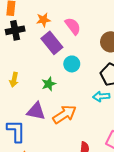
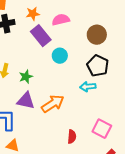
pink semicircle: (73, 26) -> (61, 20), turned -66
green star: (49, 84) -> (26, 77), moved

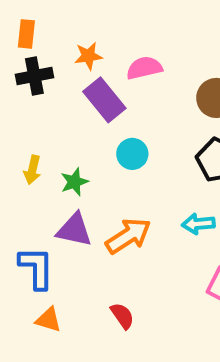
cyan circle: (60, 56) -> (132, 154), moved
cyan arrow: (88, 87) -> (198, 224), moved
red semicircle: (72, 137) -> (122, 316), moved, turned -40

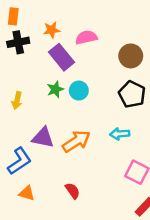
green star: (74, 182) -> (55, 89), moved
blue L-shape: (36, 268) -> (19, 161), turned 56

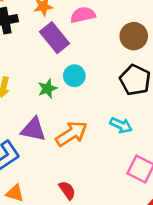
green star: (55, 89) -> (47, 88), moved
cyan arrow: (120, 134) -> (121, 125), turned -150

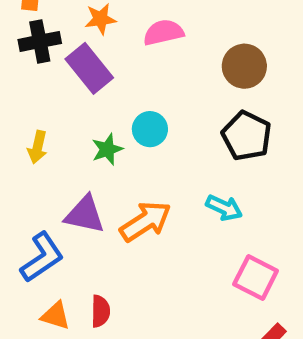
purple rectangle: (55, 38) -> (89, 68), moved
red semicircle: (67, 190) -> (100, 311), moved, turned 36

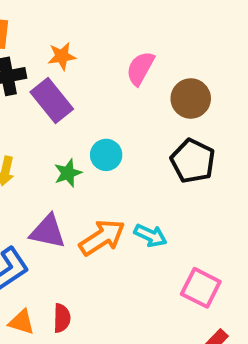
pink semicircle: (163, 32) -> (140, 68), moved, turned -48
cyan arrow: (224, 208) -> (150, 235), moved

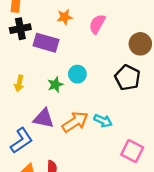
orange star: (62, 56) -> (65, 17), moved
brown circle: (191, 98) -> (140, 44), moved
purple rectangle: (52, 101) -> (46, 43), turned -35

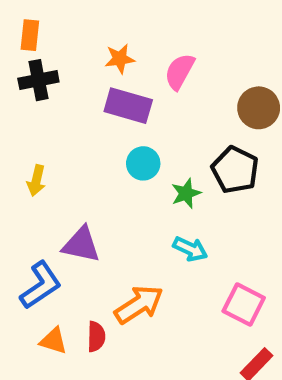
purple rectangle: (46, 43) -> (128, 106), moved
green star: (55, 85) -> (186, 193), moved
orange arrow: (75, 122) -> (139, 304), moved

